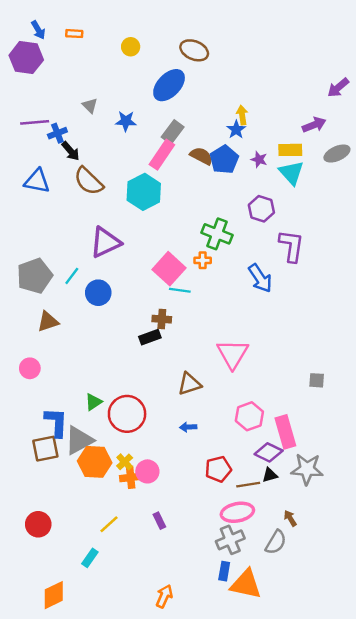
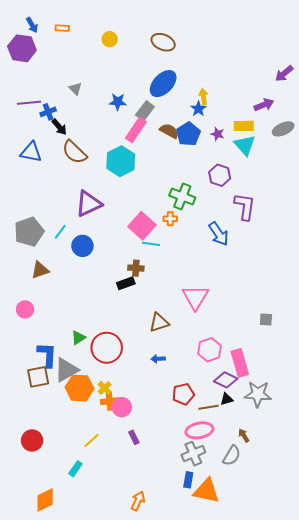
blue ellipse: (169, 85) -> (163, 84), moved
blue star: (126, 121) -> (118, 102), moved
pink circle: (147, 471) -> (122, 407), moved

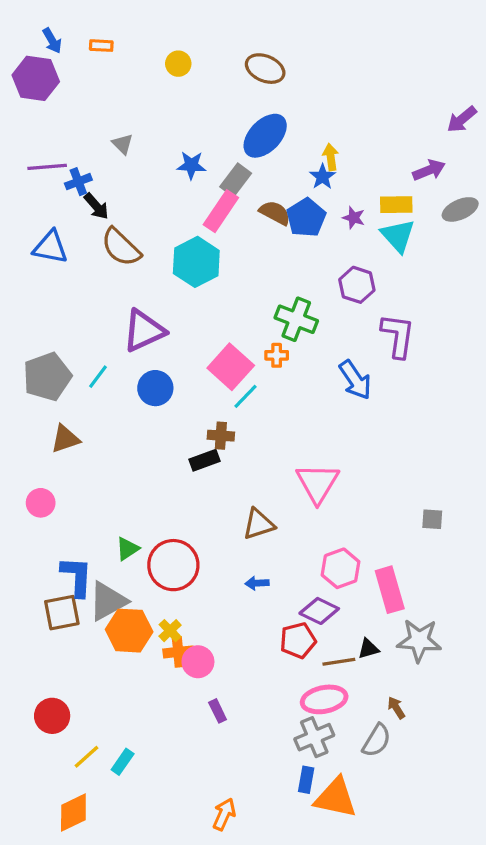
cyan line: (151, 244) -> (245, 396), turned -54
blue circle: (82, 246) -> (155, 388), moved
purple diamond: (226, 380) -> (319, 611), moved
yellow line: (92, 440) -> (87, 757), moved

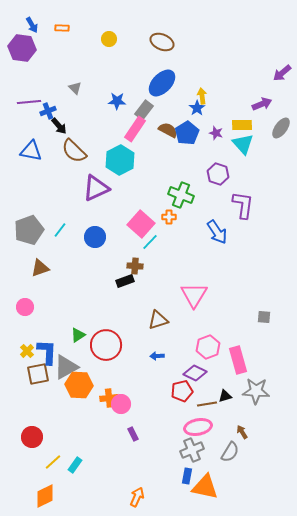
gray ellipse: (460, 209) -> (281, 128), turned -30
purple triangle: (144, 331) -> (96, 188), moved
yellow cross: (170, 631) -> (27, 351), moved

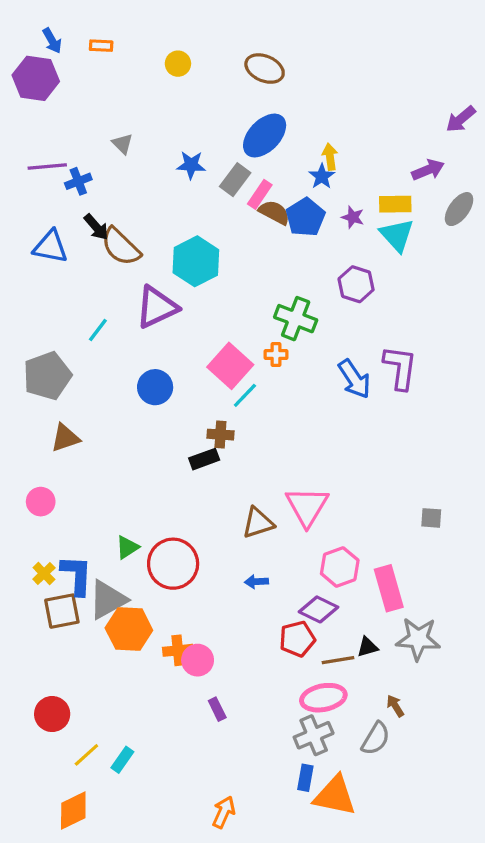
black arrow: (59, 126) -> (96, 227), moved
pink rectangle: (135, 129) -> (260, 194), moved, size x0.7
purple L-shape: (243, 205) -> (400, 368), moved
cyan line: (60, 230) -> (98, 330), moved
pink triangle: (194, 295) -> (307, 506), moved

